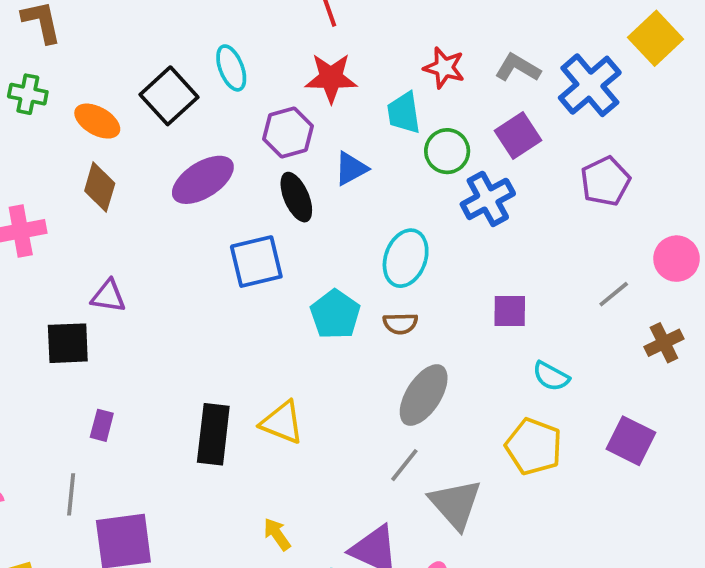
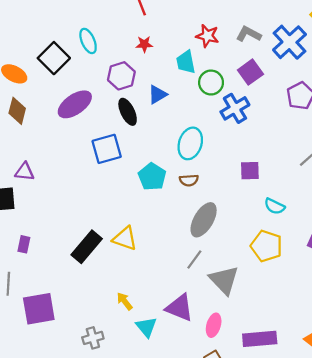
red star: (331, 78) -> (144, 44), size x0.6
black rectangle: (213, 434) -> (87, 247), turned 36

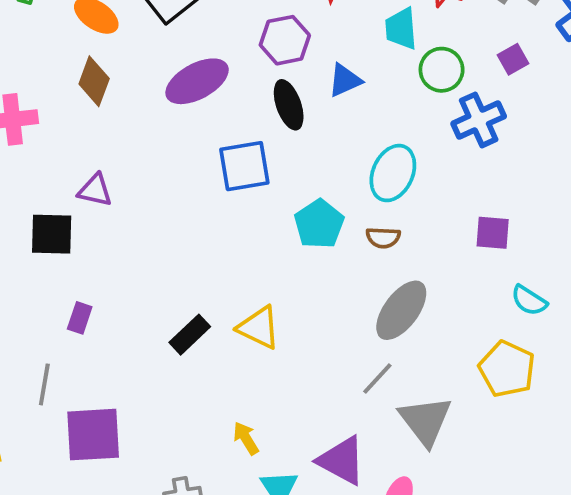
purple square: (250, 72) -> (513, 59), size x0.7
black rectangle: (87, 247) -> (190, 335), size x0.7

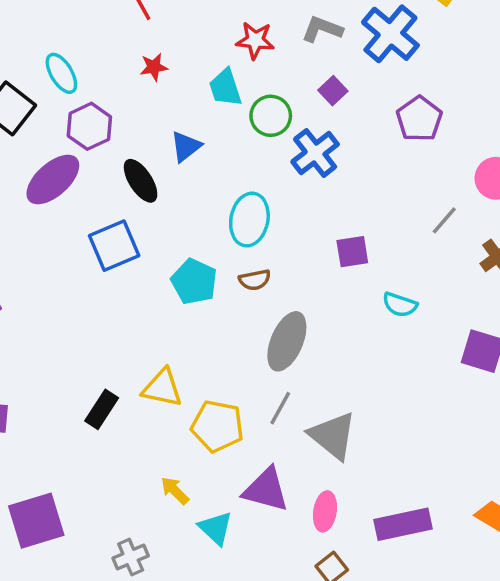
purple hexagon: (285, 40) -> (89, 126), moved
yellow pentagon: (507, 369) -> (217, 426), moved

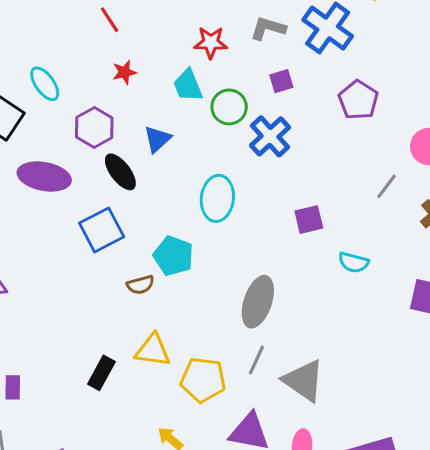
purple square: (333, 91) -> (281, 81), turned 30
purple hexagon: (89, 126) -> (94, 127), moved
purple ellipse: (53, 180) -> (44, 176), turned 57
brown semicircle: (255, 280) -> (140, 285), moved

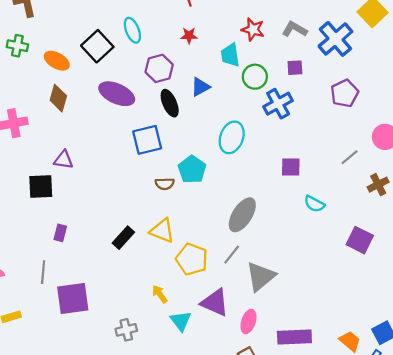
gray triangle: (304, 381) -> (261, 276), turned 32

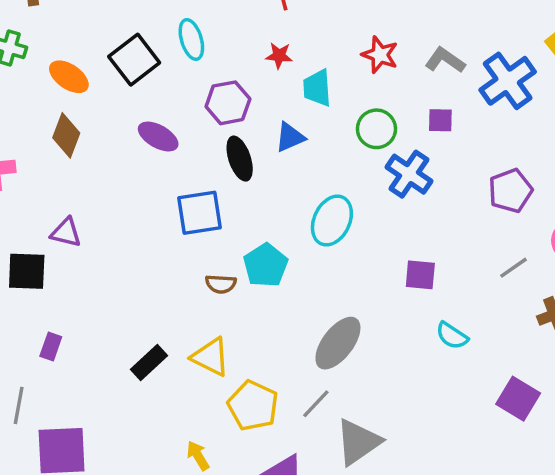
cyan trapezoid: (230, 55) -> (317, 88), moved
purple pentagon: (345, 93) -> (510, 191), moved
purple ellipse: (117, 94) -> (158, 137), size x0.7
blue cross: (278, 104) -> (409, 174), turned -32

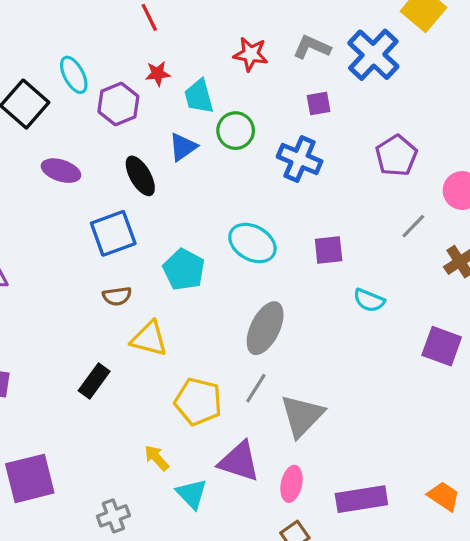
purple hexagon: (228, 103) -> (118, 104), moved
green circle: (376, 129) -> (236, 131), moved
cyan ellipse: (332, 221) -> (252, 243), moved, turned -75
brown semicircle: (221, 284) -> (117, 296), moved
yellow triangle: (211, 357) -> (149, 339), moved

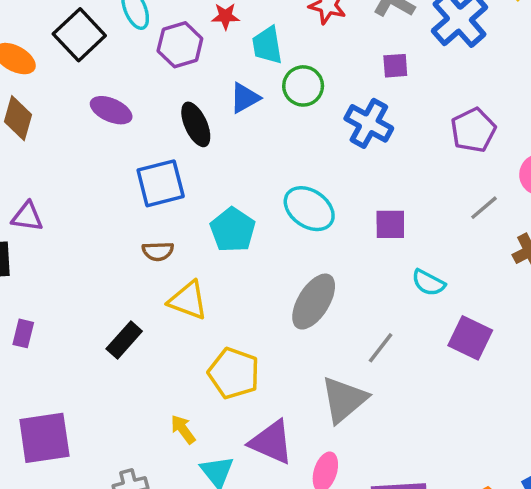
purple square: (442, 346) -> (470, 338), moved
gray line: (256, 388) -> (381, 348), moved

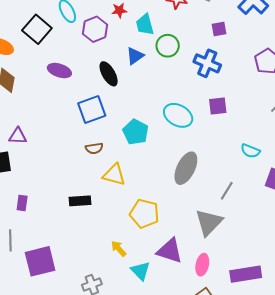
purple square: (390, 224) -> (218, 106), moved
black rectangle: (124, 340) -> (80, 201), turned 50

